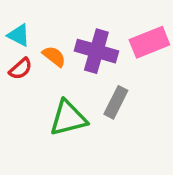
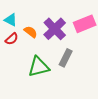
purple cross: (96, 51) -> (55, 29), turned 30

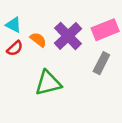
gray rectangle: (66, 58) -> (101, 63), moved

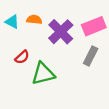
orange semicircle: (38, 40) -> (34, 20), moved, turned -32
red semicircle: (15, 48) -> (22, 57), moved

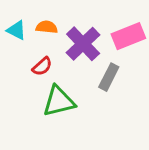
gray rectangle: (91, 56) -> (109, 77), moved
red semicircle: (22, 57) -> (42, 66), moved

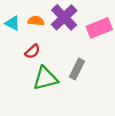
purple cross: (83, 44) -> (64, 17), moved
gray rectangle: (109, 77) -> (77, 69), moved

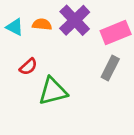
red semicircle: (32, 51) -> (28, 67), moved
gray rectangle: (77, 69) -> (110, 68), moved

